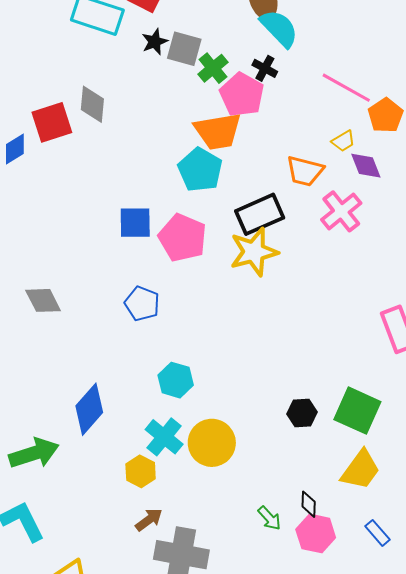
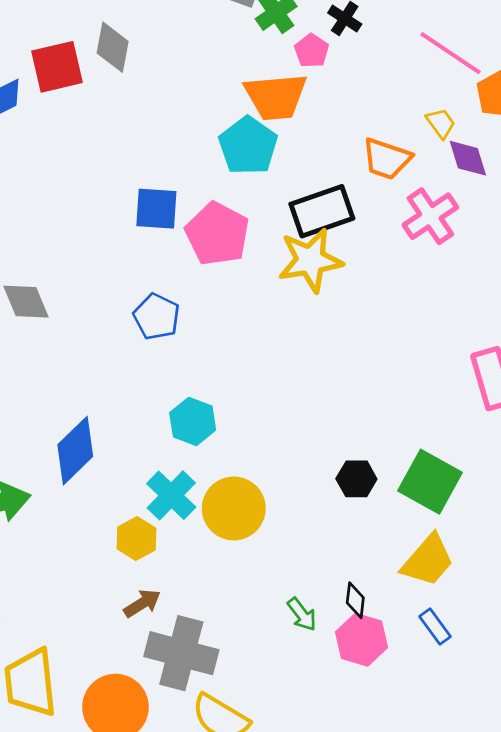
pink pentagon: (242, 95) -> (312, 51), size x0.6
yellow trapezoid: (343, 141) -> (441, 123), turned -100
blue rectangle: (378, 533) -> (435, 627), moved

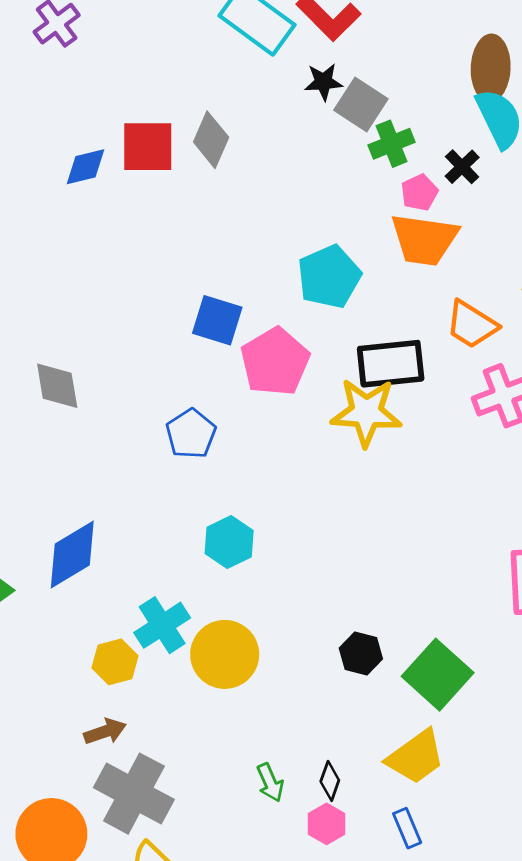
orange trapezoid: (276, 97) -> (424, 240), moved
cyan hexagon: (193, 421) -> (229, 542), moved
pink hexagon: (361, 640) -> (327, 824), size x0.7

